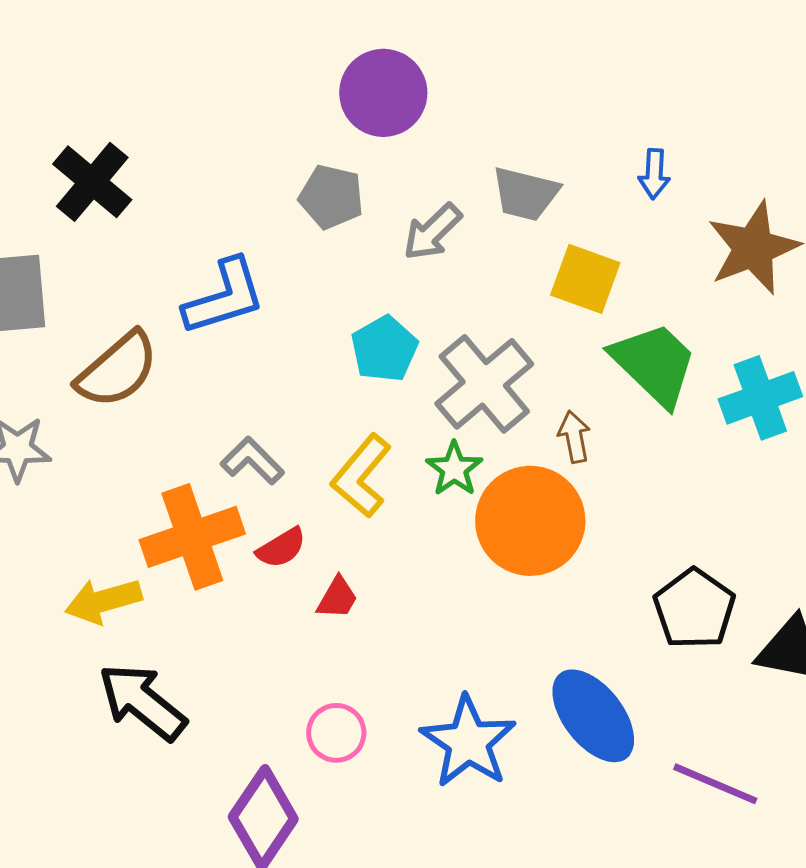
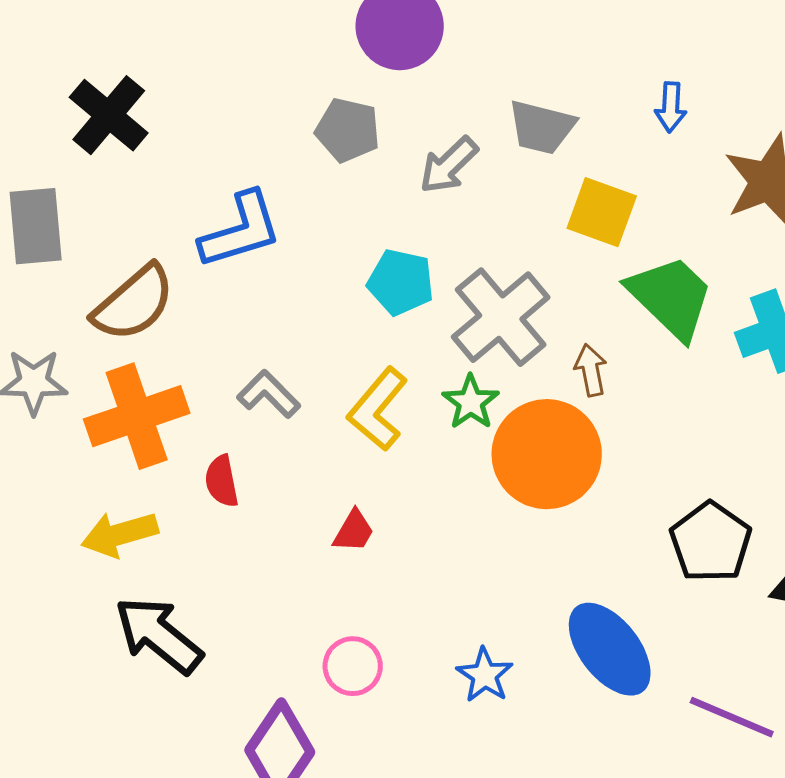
cyan pentagon: (384, 349) -> (401, 282), turned -30
orange cross: (192, 537) -> (137, 416), moved
red semicircle: (281, 548) -> (222, 481), moved, turned 110
blue star: (468, 742) -> (485, 675), size x0.6

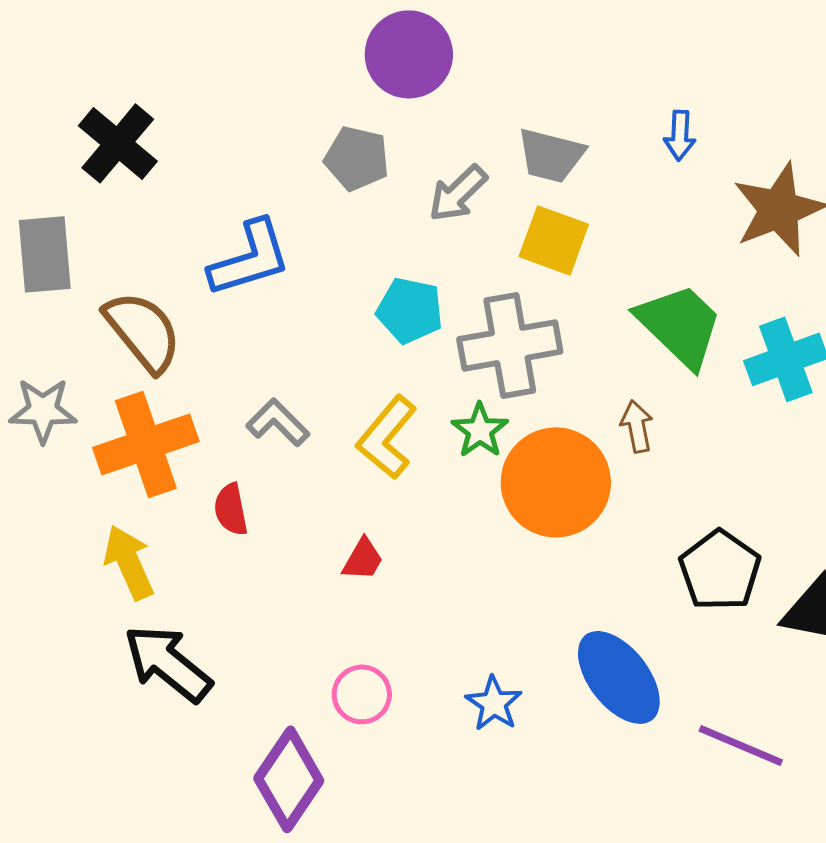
yellow square: (602, 212) -> (554, 240), moved
brown semicircle: (134, 303) -> (143, 331), turned -88
gray cross: (501, 317) -> (510, 345), turned 30
brown arrow: (591, 370) -> (637, 426), moved
yellow arrow: (120, 534) -> (129, 562), turned 82

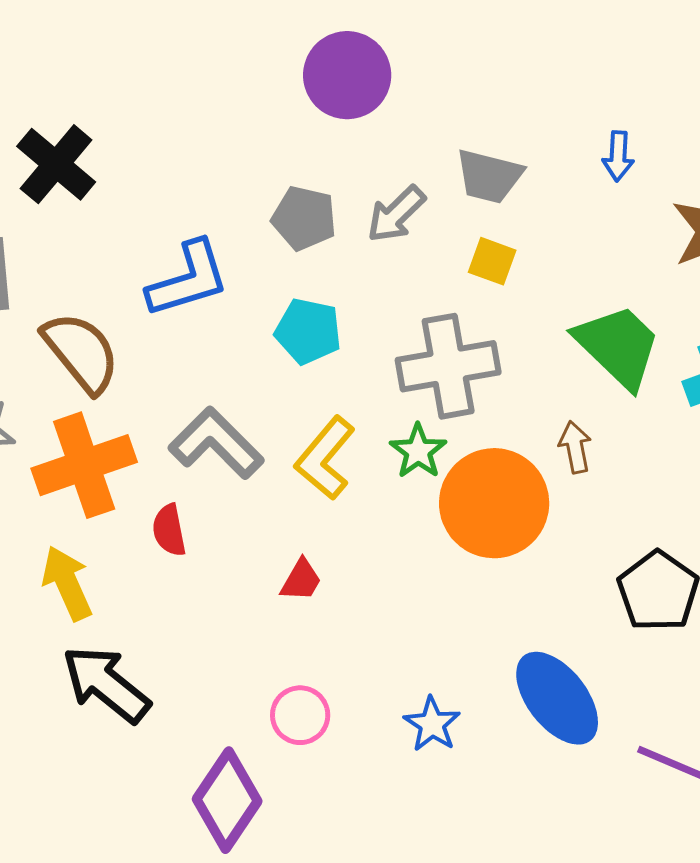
gray pentagon: (357, 158) -> (304, 218), moved
yellow square: (554, 240) -> (492, 261), size x0.7
cyan pentagon: (410, 310) -> (308, 331), moved
gray L-shape: (278, 422) -> (216, 443), size x1.5

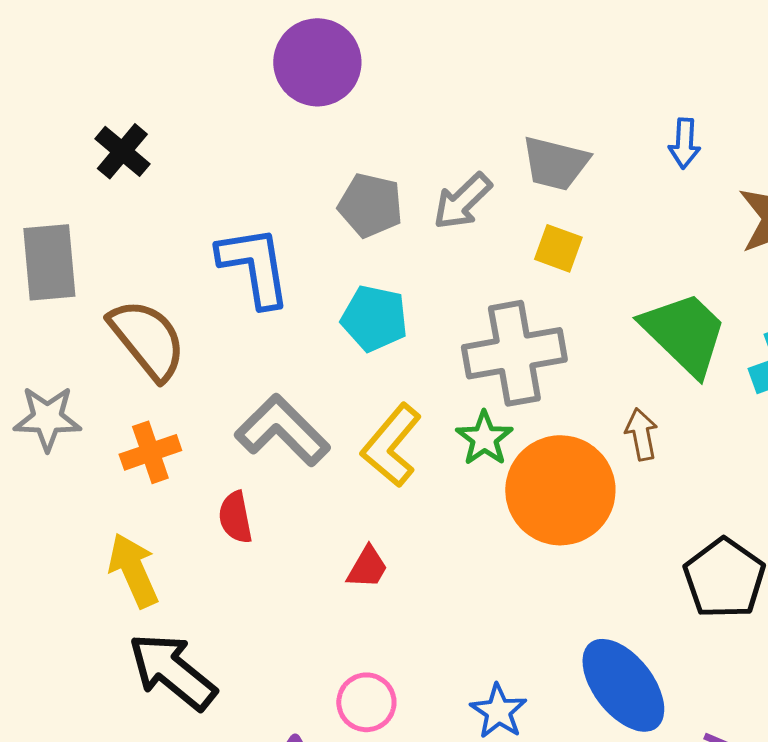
purple circle: (347, 75) -> (317, 62), moved
black cross: (56, 164) -> (122, 151), size x0.7
blue L-shape: (188, 279) -> (254, 266), turned -82
orange cross: (84, 465) -> (150, 452), size x0.6

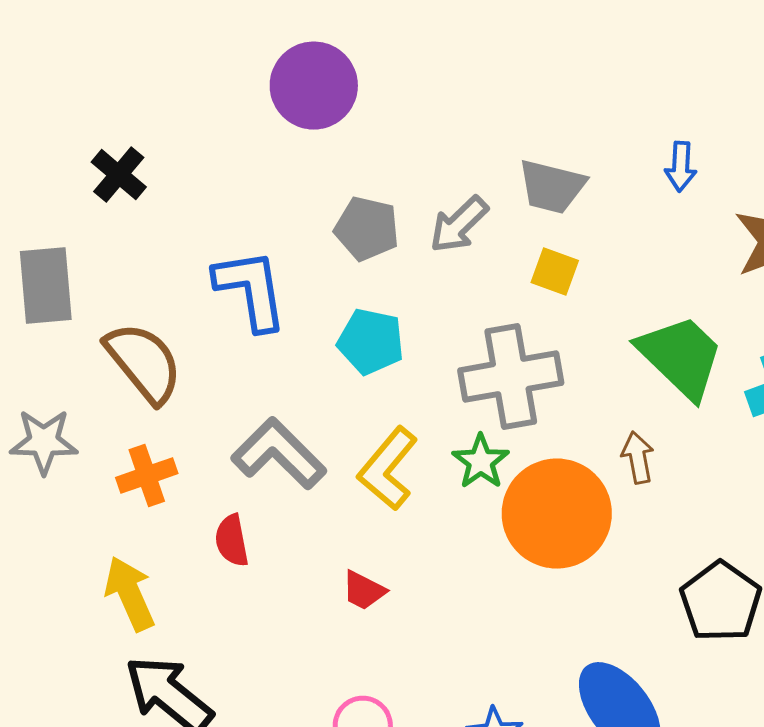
red trapezoid: (367, 567) -> (364, 591), turned 87

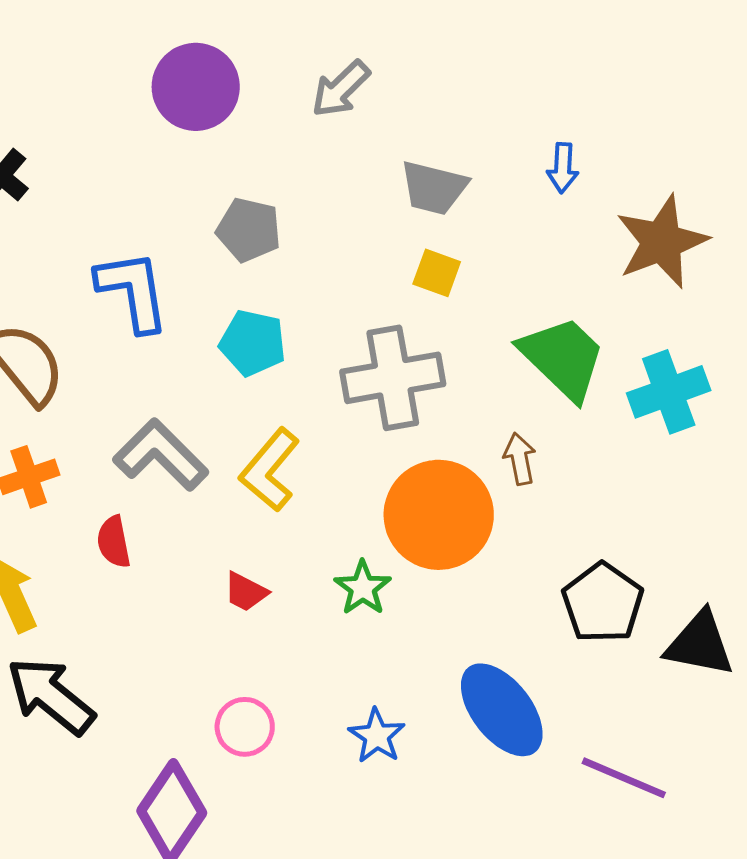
gray arrow: (459, 225) -> (341, 89), moved
green star: (481, 462) -> (363, 588), moved

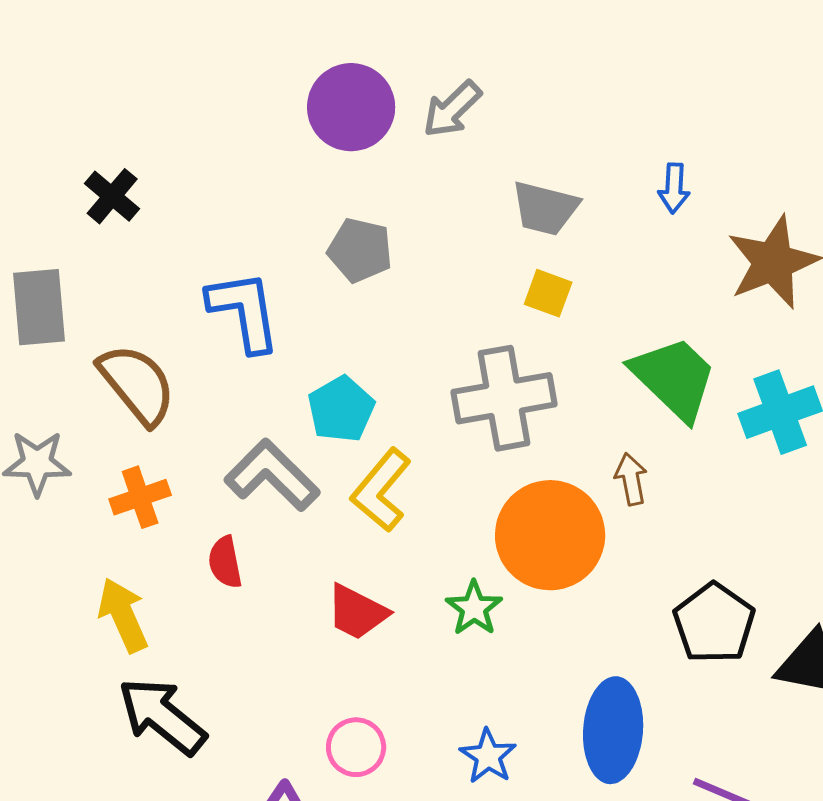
purple circle: (196, 87) -> (351, 107), moved
cyan pentagon: (253, 343) -> (341, 409), moved, turned 30
red trapezoid: (246, 592) -> (357, 612), size x1.4
blue ellipse: (502, 710) -> (613, 730), turned 42

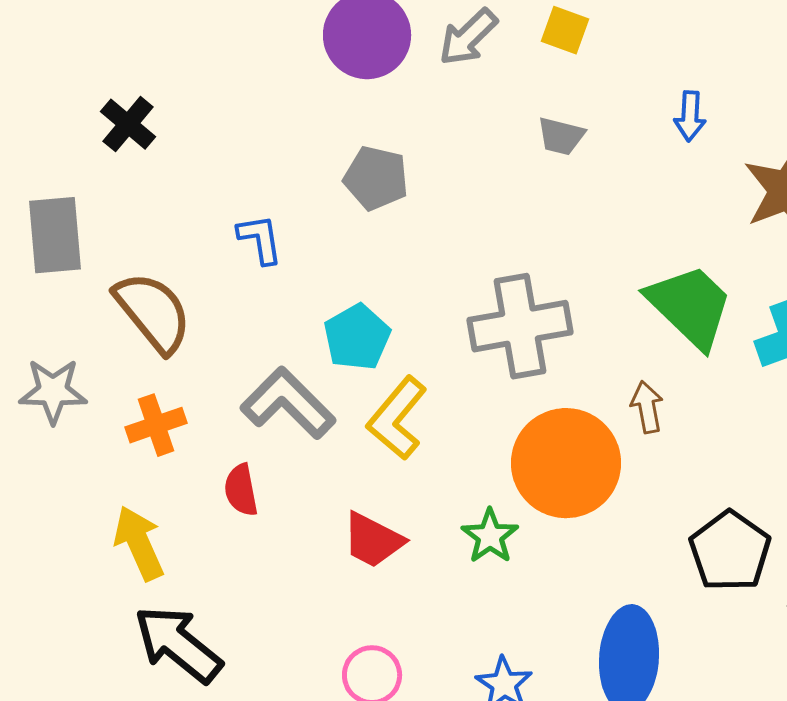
gray trapezoid: (545, 208) -> (561, 136), size x0.7
yellow square: (548, 293) -> (565, 30), moved
blue L-shape: (244, 311) -> (260, 239), size x0.6

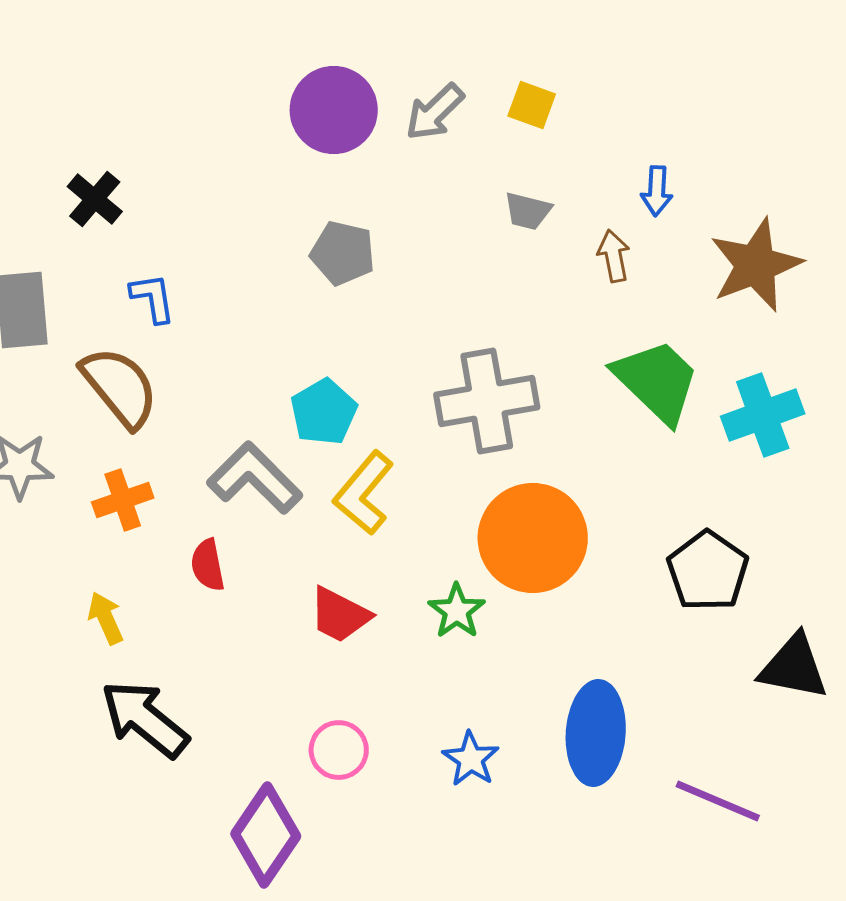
blue L-shape: (260, 239) -> (153, 298), moved
brown arrow: (647, 407) -> (614, 256), moved
yellow arrow: (139, 543) -> (106, 618), size x0.7
black pentagon: (730, 551) -> (708, 571), moved

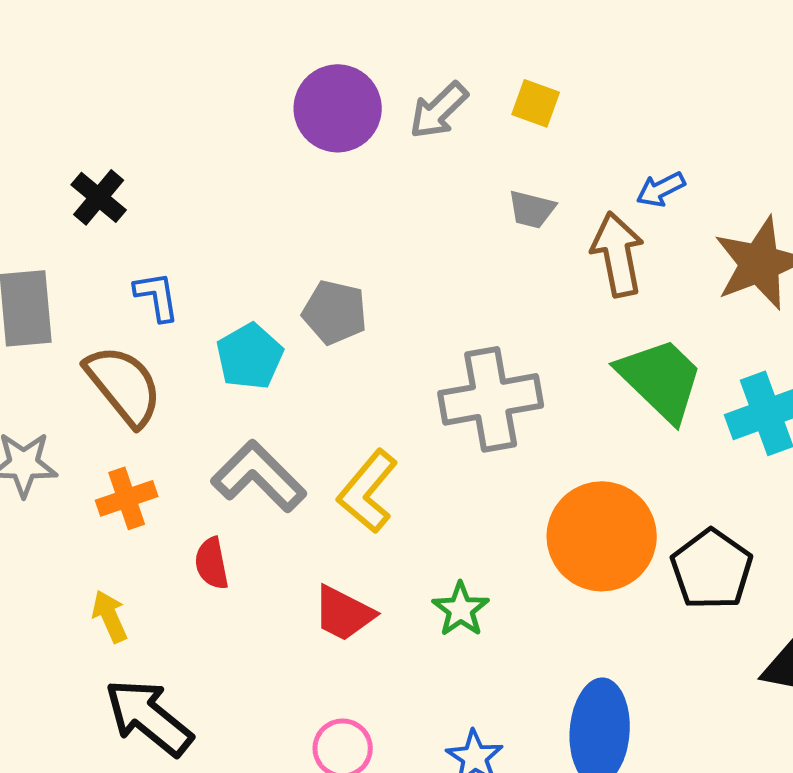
blue arrow: (657, 191) -> (661, 189), turned 60
gray pentagon: (343, 253) -> (335, 312), moved
brown arrow: (614, 256) -> (618, 254), size x1.6
cyan pentagon: (324, 412) -> (250, 356), moved
orange circle: (533, 538) -> (602, 536), moved

